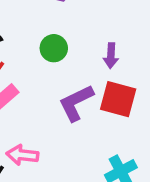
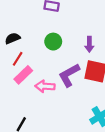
pink arrow: (22, 155) -> (45, 86), moved

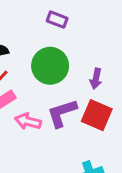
green circle: (53, 42) -> (50, 66), size x1.6

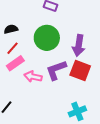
purple arrow: (96, 79) -> (79, 45), size x1.5

